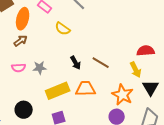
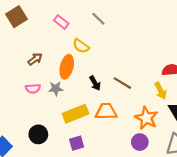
orange ellipse: (23, 19) -> (67, 67), moved

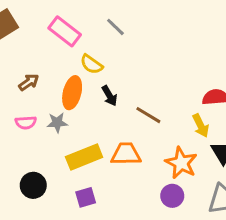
pink rectangle: (61, 22) -> (65, 31), size x1.5
black arrow: (95, 83) -> (109, 96), moved

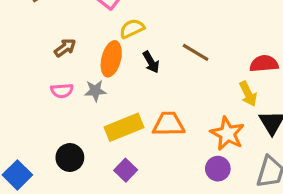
yellow semicircle: (92, 64) -> (132, 29), turned 120
brown line: (148, 115) -> (196, 52), moved
purple square: (86, 197) -> (126, 170), turned -30

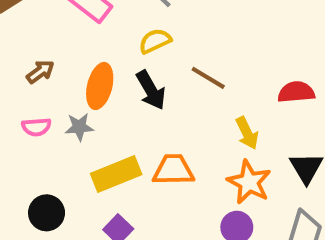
yellow semicircle: (132, 29) -> (155, 41), moved
black arrow: (151, 62) -> (151, 90), size x1.4
yellow arrow: (248, 94) -> (247, 133), moved

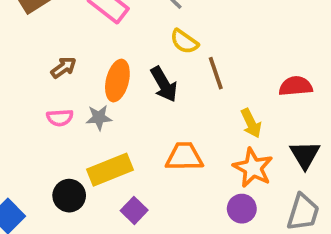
yellow semicircle: (155, 41) -> (184, 42), moved, turned -120
brown line: (208, 78) -> (216, 73), turned 40
yellow rectangle: (116, 174) -> (110, 170), moved

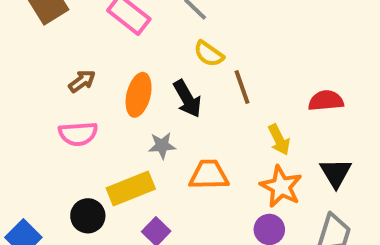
pink semicircle: (60, 118) -> (78, 134), size x1.4
gray star: (99, 118) -> (162, 146), moved

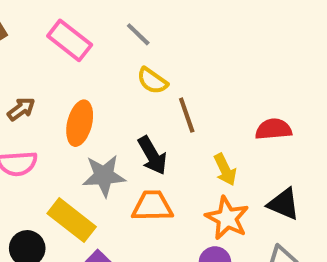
black arrow: (187, 99) -> (152, 155), moved
gray star: (162, 146) -> (104, 176), size x1.5
black triangle: (336, 173) -> (284, 204), turned -36
yellow rectangle: (131, 188) -> (72, 220), turned 60

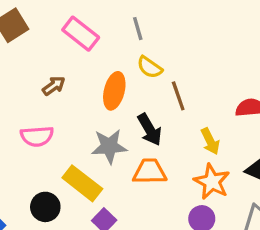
gray line: (138, 34) -> (138, 29), turned 30
brown arrow: (21, 109) -> (54, 86), moved
orange ellipse: (80, 123) -> (114, 91), moved

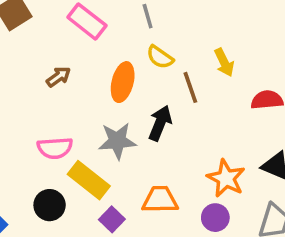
black arrow: (150, 130) -> (160, 123), turned -128
pink semicircle: (37, 136) -> (55, 148), moved
yellow arrow: (210, 141) -> (224, 62), moved
orange trapezoid: (150, 172) -> (160, 200), moved

